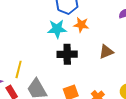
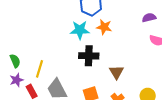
brown triangle: (106, 52) -> (116, 72), moved, turned -42

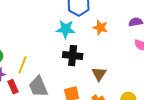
orange star: (104, 27) -> (100, 27), moved

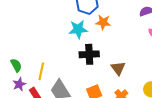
orange star: (100, 27) -> (103, 22), moved

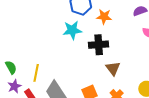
orange star: (103, 22) -> (104, 17), moved
black cross: (89, 54) -> (99, 45), moved

